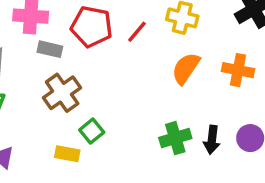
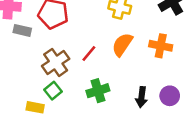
red line: (137, 32) -> (89, 53), moved
brown cross: (62, 93) -> (56, 62), moved
green cross: (175, 138) -> (98, 91), moved

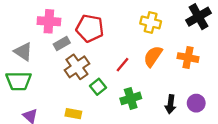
gray rectangle: (22, 30) -> (62, 43), turned -42
brown cross: (56, 62) -> (77, 67), moved
green square: (53, 91) -> (98, 87), moved

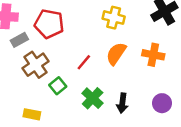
green cross: (131, 98) -> (93, 98), turned -30
black arrow: (170, 104) -> (122, 103), moved

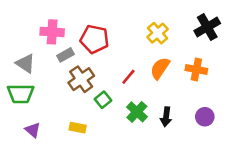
yellow cross: (114, 18) -> (158, 33), turned 35

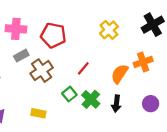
gray rectangle: (65, 55) -> (21, 56), moved
orange semicircle: (160, 68) -> (120, 74), moved
orange cross: (196, 69) -> (143, 62), turned -30
green square: (103, 100) -> (69, 94), moved

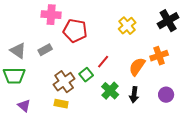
pink cross: (16, 29) -> (51, 15), moved
brown cross: (42, 71) -> (64, 82), moved
green square: (69, 94) -> (86, 75), moved

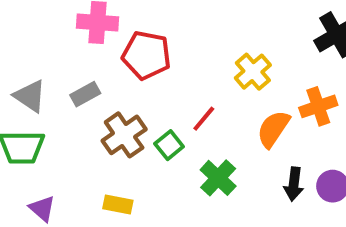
yellow cross: (127, 26) -> (253, 72), moved
brown cross: (64, 82) -> (124, 135), moved
black arrow: (134, 95) -> (294, 184), moved

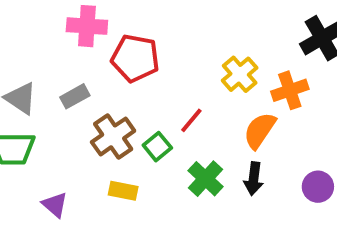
orange cross: (318, 106) -> (290, 90), moved
black arrow: (294, 184) -> (254, 179), moved
yellow rectangle: (118, 204) -> (123, 191), moved
purple triangle: (42, 209) -> (55, 205), moved

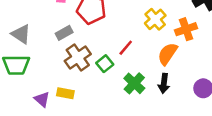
gray rectangle: (75, 96) -> (64, 33), moved
yellow rectangle: (123, 191) -> (65, 93), moved

